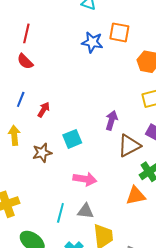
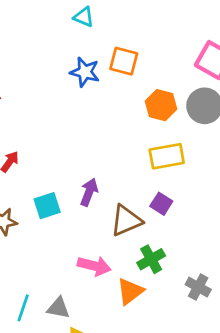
purple arrow: (111, 120) -> (89, 192), moved
pink arrow: (85, 179) -> (94, 266), moved
orange triangle: (136, 196) -> (130, 291), turned -30

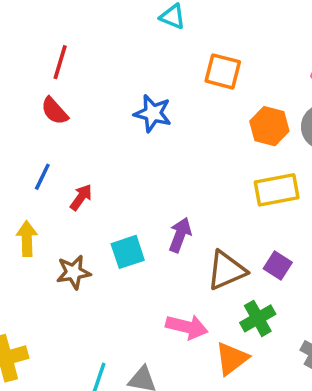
blue star: (85, 72) -> (153, 113), moved
purple square: (161, 204) -> (278, 265), moved

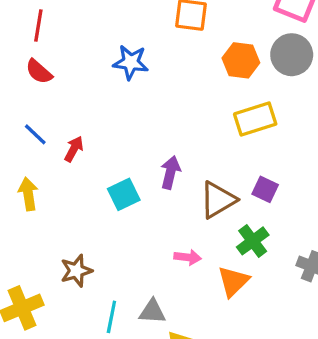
blue line: (42, 177) -> (35, 134), turned -65
brown star: (73, 272) -> (76, 271), moved
pink arrow: (187, 327) -> (188, 257), size x0.7

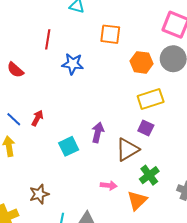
red line: (38, 26) -> (48, 39), moved
blue line: (35, 134) -> (14, 119), moved
purple square: (265, 189) -> (146, 128), moved

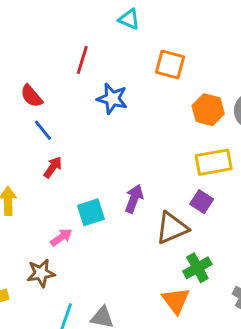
blue line: (14, 119) -> (43, 130), moved
pink arrow: (109, 185) -> (61, 237), moved, turned -49
orange triangle: (137, 200) -> (176, 301), turned -30

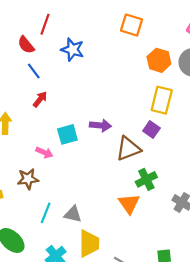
red line: (82, 60) -> (45, 24), moved
blue star: (112, 99) -> (73, 50), moved
yellow rectangle: (214, 162) -> (162, 100), turned -68
purple arrow: (134, 199) -> (100, 125), turned 72
pink arrow: (61, 237) -> (44, 152), turned 56

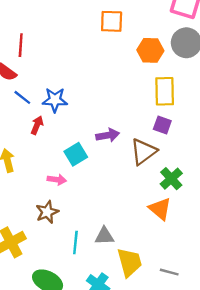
blue star: (73, 50) -> (55, 100), moved

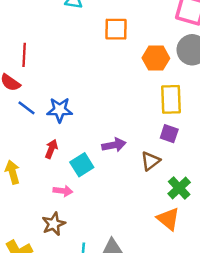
red arrow: (37, 125) -> (51, 149), moved
brown triangle: (143, 152) -> (150, 161), size x0.7

